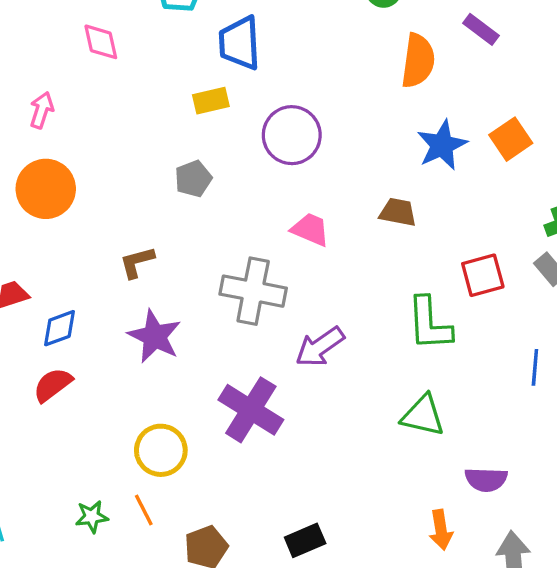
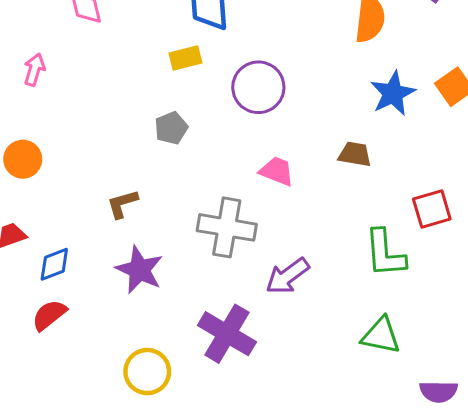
orange circle: (46, 189) -> (23, 159), moved, size x0.7

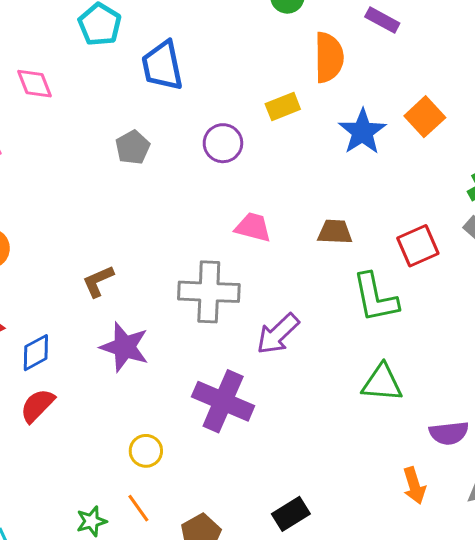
yellow rectangle: (185, 58) -> (283, 107), moved
purple circle: (258, 87) -> (223, 143), size x0.7
gray pentagon: (171, 128) -> (133, 147), moved
brown trapezoid: (355, 154) -> (335, 232), moved
yellow circle: (147, 372) -> (146, 451), size x0.7

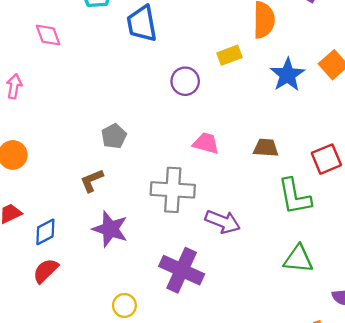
gray pentagon: (133, 147) -> (114, 136), moved
purple arrow: (278, 334) -> (223, 222), turned -116

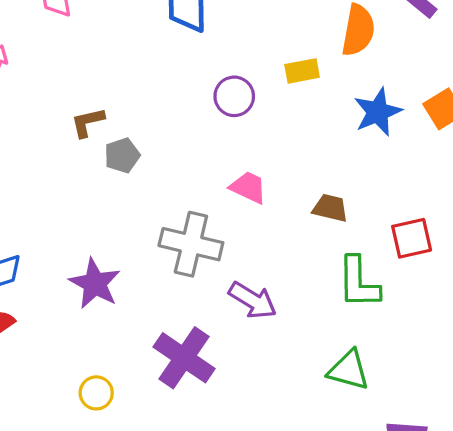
brown L-shape: (92, 181) -> (88, 122), moved

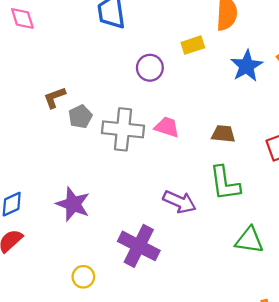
gray cross: (191, 244) -> (123, 129), moved
green L-shape: (358, 282) -> (225, 183), moved

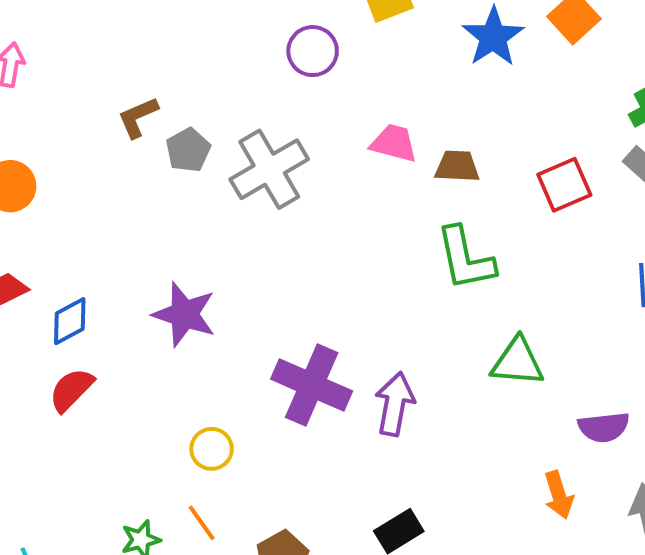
pink trapezoid: (167, 127) -> (394, 143), moved
gray cross: (123, 129) -> (269, 169), turned -33
purple arrow: (179, 202) -> (395, 404), moved, turned -100

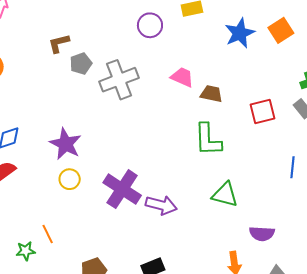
purple arrow: (395, 404) -> (161, 205), turned 84
yellow circle: (212, 449) -> (70, 179), moved
orange line: (202, 523) -> (48, 234), moved

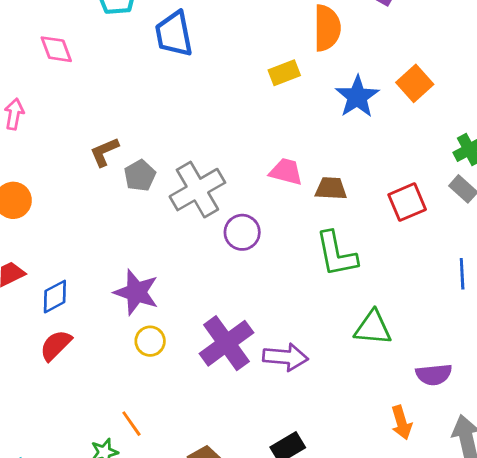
purple circle: (150, 25) -> (242, 232), moved
purple cross: (122, 189) -> (226, 343), turned 30

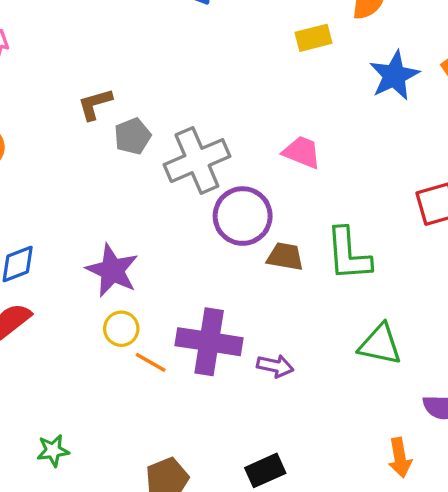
brown trapezoid: (331, 188) -> (285, 257), moved
purple circle: (242, 232) -> (243, 216), size x1.4
purple cross: (226, 343) -> (209, 342), turned 38
purple arrow: (285, 357) -> (275, 366), size x0.7
orange line: (131, 424) -> (151, 362), moved, turned -32

